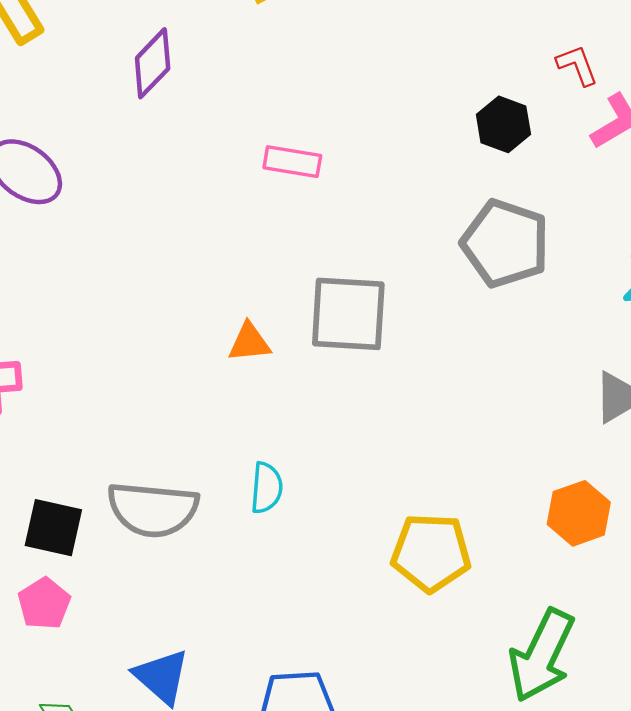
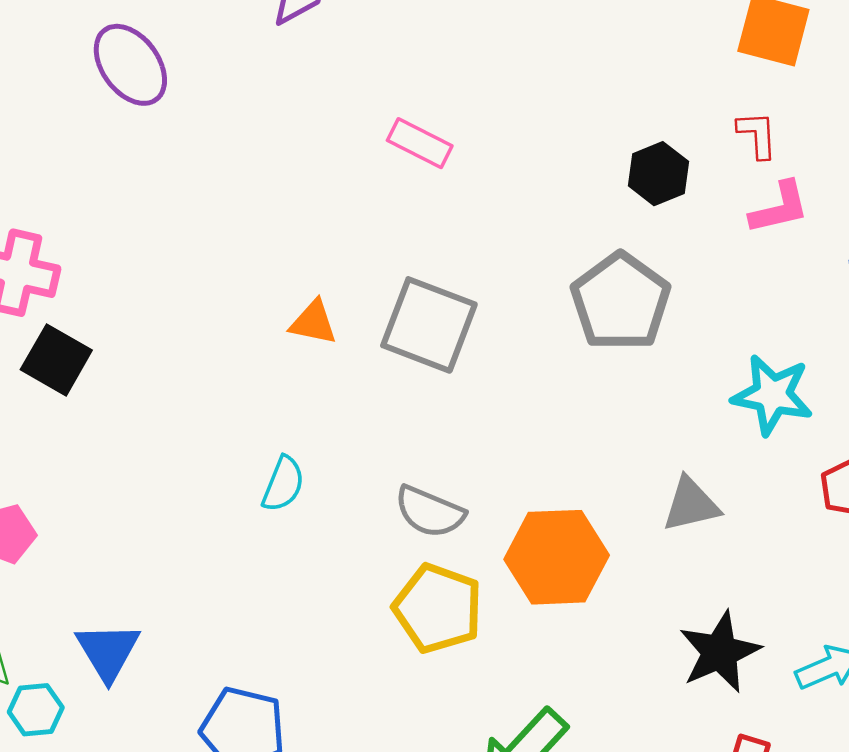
gray semicircle: (153, 509) -> (430, 512), moved, size x0.7
orange hexagon: (579, 513) -> (557, 557), moved, size x1.4
black square: (53, 528) -> (56, 360), moved

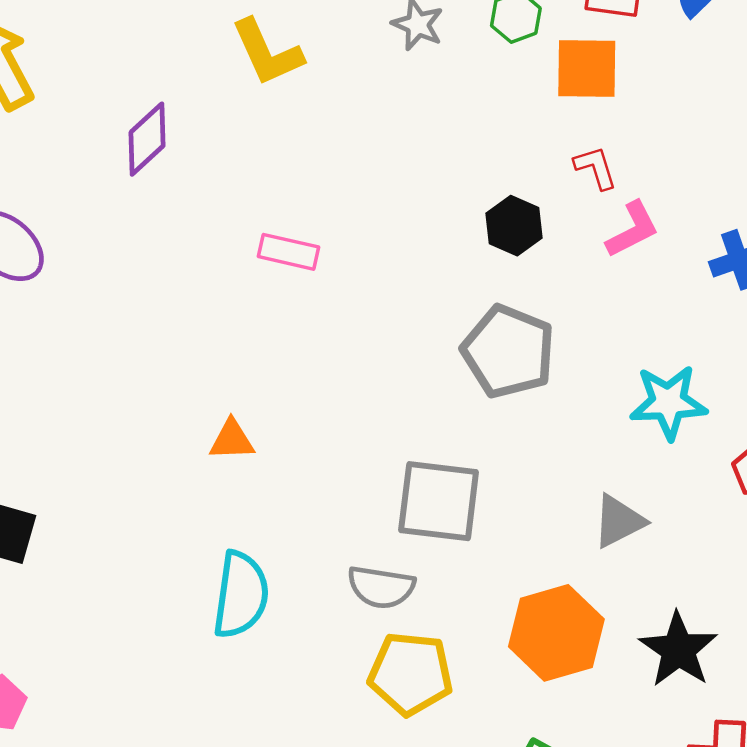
gray square: (429, 325) -> (439, 501), moved
cyan semicircle: (283, 484) -> (241, 595), size x1.6
orange hexagon: (557, 557) -> (556, 633), moved

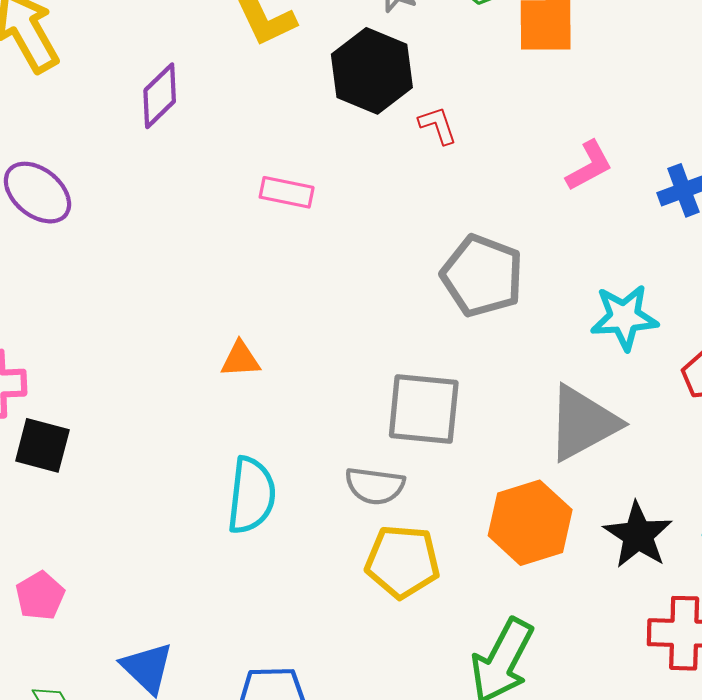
red L-shape: (596, 168) -> (438, 125), moved
black hexagon: (514, 226) -> (372, 71), moved, size x1.6
gray triangle: (619, 521) -> (583, 423), size x1.6

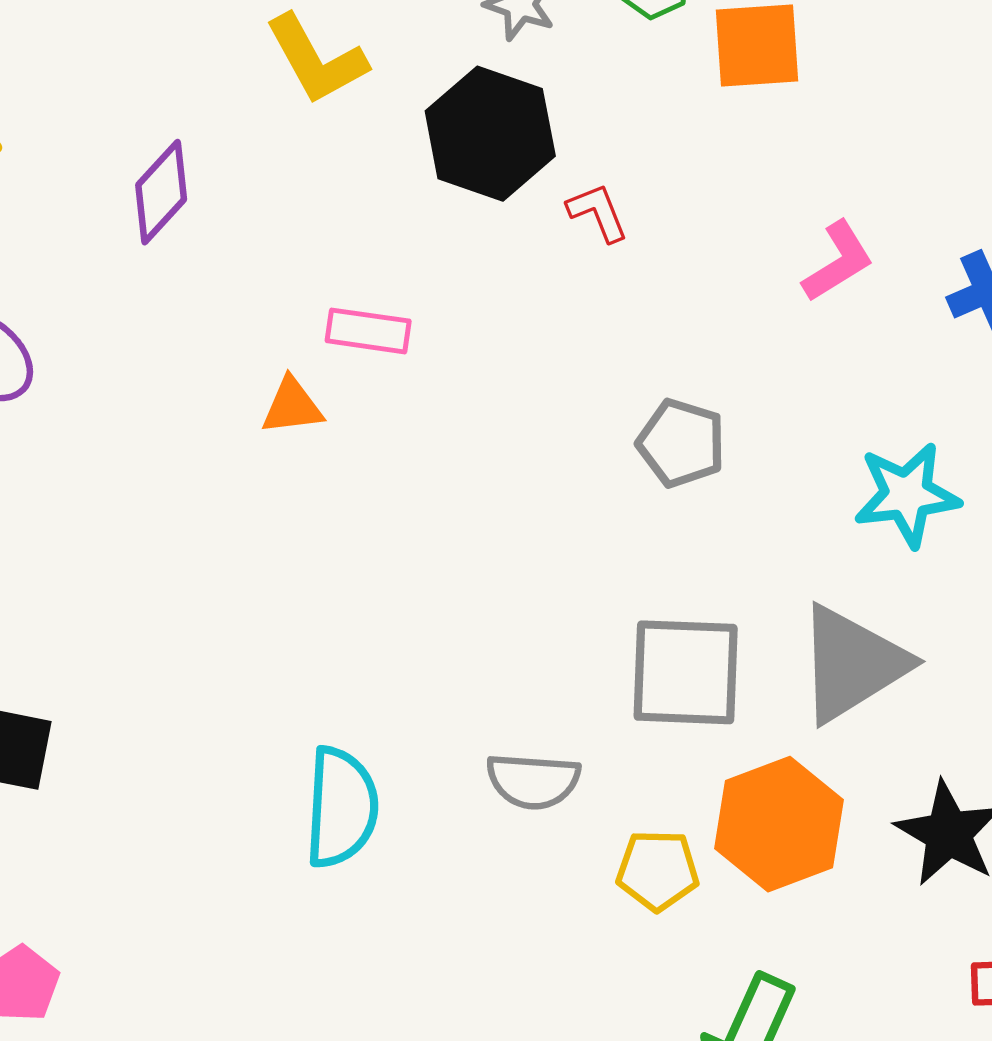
gray pentagon: (482, 276) -> (681, 443), size x0.7
orange triangle: (240, 359) -> (292, 406), moved
gray square: (424, 409) -> (686, 672), moved
yellow pentagon: (402, 561) -> (658, 870), moved, size x0.7

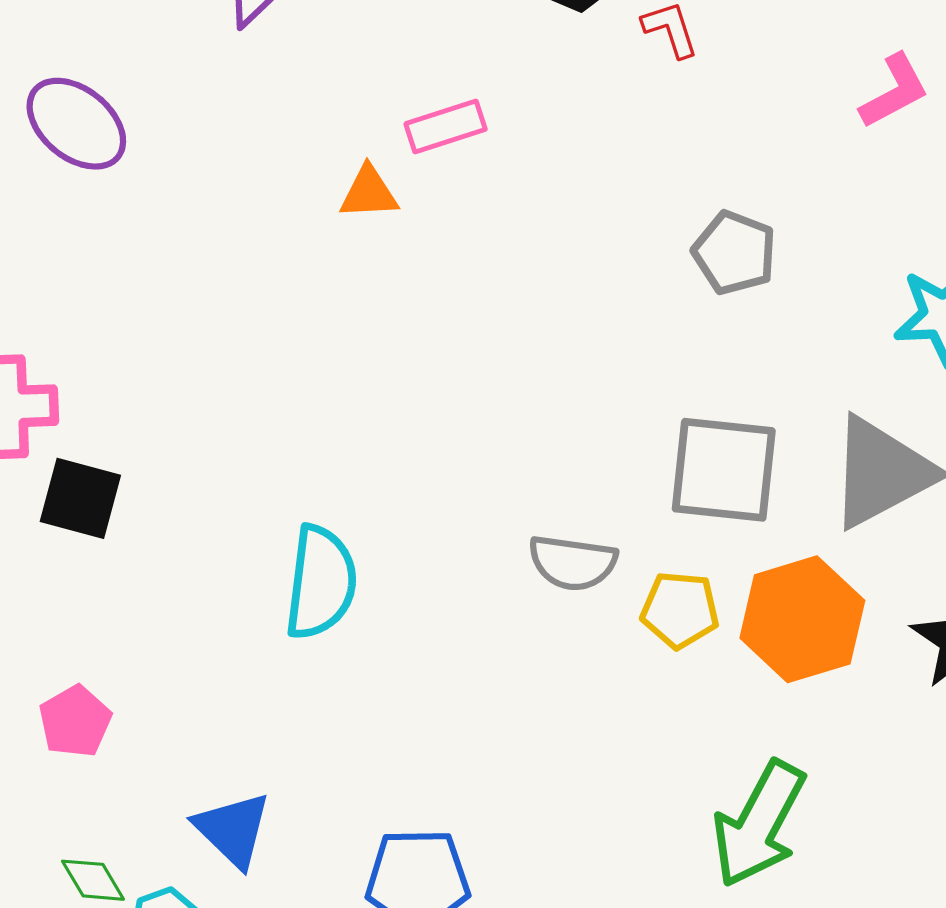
pink rectangle: (368, 331) -> (446, 126), turned -30
cyan semicircle: (341, 807) -> (321, 582), moved
yellow pentagon: (658, 870) -> (680, 610), moved

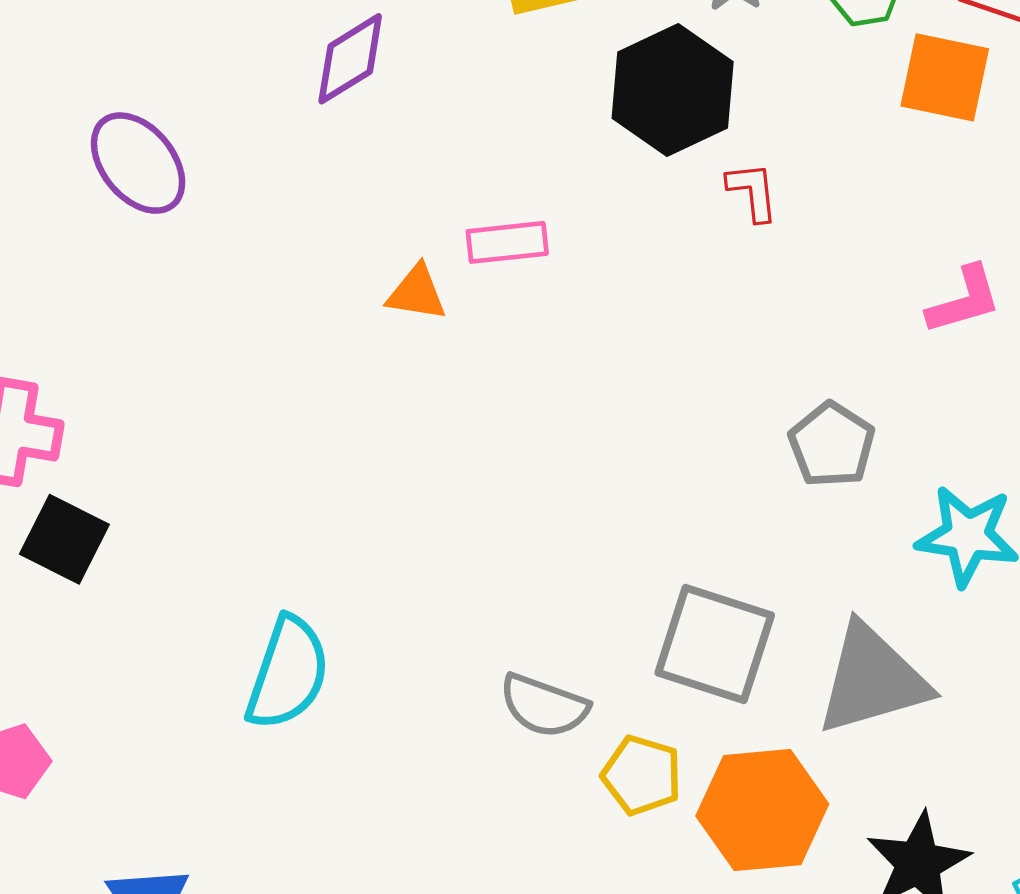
gray pentagon: (734, 253) -> (832, 445), moved

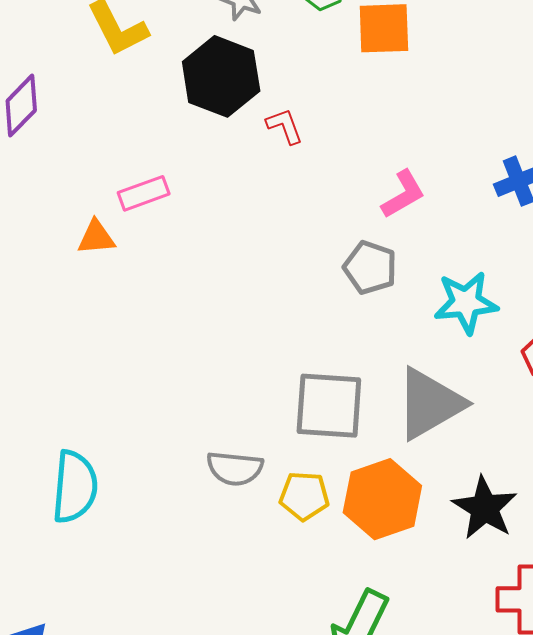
pink L-shape: (964, 300) -> (403, 194), moved

